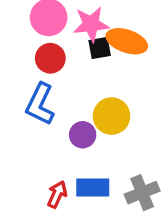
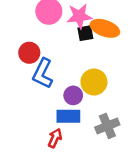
red circle: (50, 58) -> (29, 53), moved
blue rectangle: (93, 187) -> (68, 116), moved
gray cross: (142, 193) -> (107, 126), moved

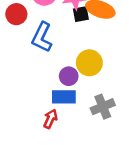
red circle: (29, 53) -> (16, 14), moved
blue L-shape: (43, 73) -> (42, 37), moved

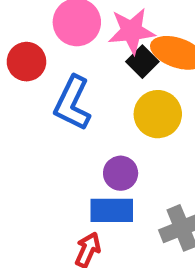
black square: (81, 14) -> (142, 62), turned -35
yellow circle: (89, 63) -> (158, 114), moved

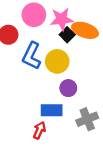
yellow circle: (158, 114) -> (57, 61), moved
purple circle: (121, 173) -> (68, 88), moved

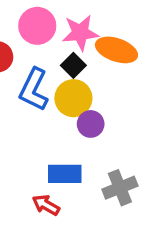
black square: (67, 35) -> (73, 65), moved
purple circle: (68, 88) -> (91, 124), moved
red arrow: (39, 130) -> (46, 205), turned -84

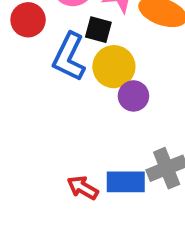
black square: (73, 65) -> (98, 30), moved, turned -30
blue rectangle: (65, 174) -> (126, 182), moved

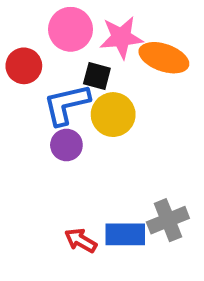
blue L-shape: (69, 57) -> (66, 104), turned 51
purple circle: (133, 96) -> (66, 145), moved

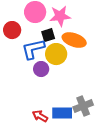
orange ellipse: (164, 58) -> (74, 40), moved
black square: (97, 76) -> (48, 35), turned -32
purple circle: (66, 145) -> (41, 69), moved

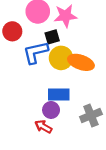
orange ellipse: (74, 40) -> (81, 62), moved
purple circle: (41, 69) -> (51, 110), moved
blue rectangle: (62, 113) -> (59, 94), moved

